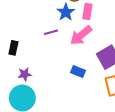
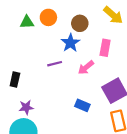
pink rectangle: (87, 11) -> (105, 48), moved
pink arrow: (81, 35) -> (86, 67), size x0.7

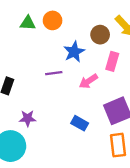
brown circle: (80, 23) -> (100, 35), moved
purple star: (26, 107) -> (28, 118), moved

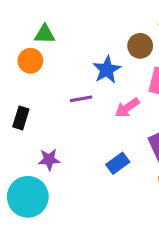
orange circle: (53, 20) -> (30, 61), moved
blue rectangle: (80, 123) -> (118, 163), turned -63

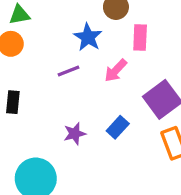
purple star: (49, 160) -> (75, 134), moved

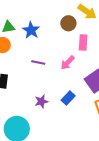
blue star: (88, 37) -> (31, 30), moved
purple line: (69, 71) -> (38, 63), turned 32

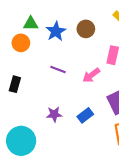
brown circle: (68, 23) -> (86, 29), moved

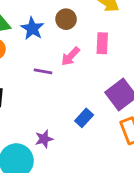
pink arrow: (91, 75) -> (70, 56), moved
purple star: (54, 114) -> (44, 139), moved

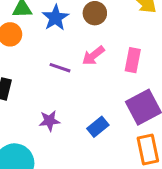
pink rectangle: (102, 43) -> (133, 60), moved
purple star: (44, 139) -> (49, 121), moved

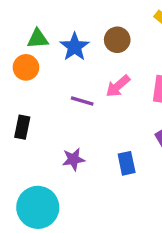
blue rectangle: (98, 127) -> (127, 163), turned -60

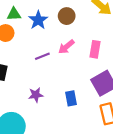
purple line: (82, 101) -> (42, 56), turned -40

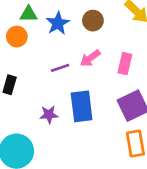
blue rectangle: (71, 98) -> (82, 106), moved, size x1.6

